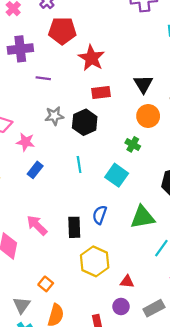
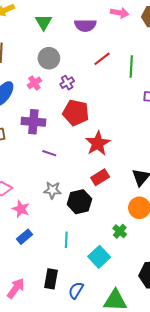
red rectangle: (101, 93) -> (100, 177), turned -36
pink arrow: (37, 225) -> (16, 288), turned 70
black rectangle: (74, 227) -> (51, 279), moved

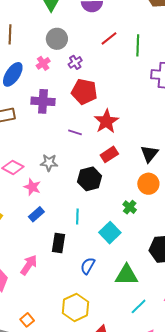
purple line: (49, 153) -> (75, 132), moved
gray star: (52, 190) -> (49, 163), moved
black rectangle: (51, 279) -> (59, 243), moved

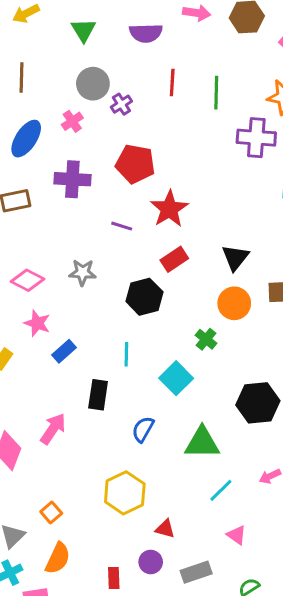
red line: (109, 38) -> (172, 82), turned -48
purple cross: (75, 62) -> (121, 104), moved
pink star: (32, 187) -> (37, 323), moved

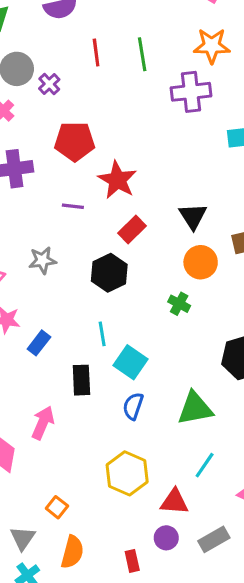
cyan square: (176, 378) -> (131, 362), moved
cyan line: (221, 490) -> (205, 465), moved
red triangle: (165, 529) -> (174, 502), size x1.4

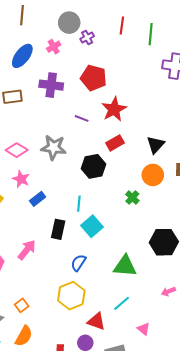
gray star: (42, 260) -> (54, 147), size x1.4
blue semicircle: (133, 406) -> (78, 263), moved

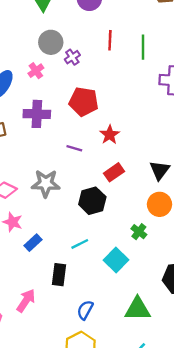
red star: (114, 109) -> (110, 135), size x0.7
cyan line: (79, 204) -> (80, 244), turned 63
cyan square: (92, 226) -> (116, 260), moved

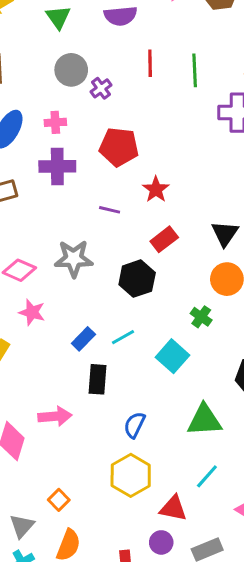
pink cross: (36, 71) -> (55, 122), moved, turned 35
blue rectangle: (33, 243) -> (83, 339), moved
pink arrow: (26, 301) -> (55, 416), turned 55

